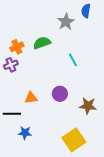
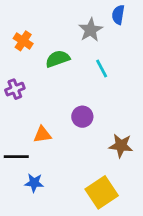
orange cross: (17, 47) -> (23, 41), moved, turned -32
cyan line: (73, 60) -> (102, 68), moved
purple circle: (60, 94) -> (82, 117), moved

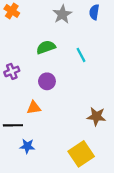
gray star: (91, 30) -> (62, 14), moved
orange cross: (23, 41) -> (12, 11), moved
purple circle: (82, 117) -> (47, 81), moved

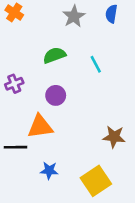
orange triangle: (34, 108) -> (40, 126), size x1.5
blue star: (27, 146) -> (49, 171), moved

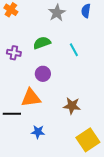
purple cross: (14, 84) -> (14, 53), moved, turned 32
brown star: (114, 137) -> (72, 106), moved
yellow square: (96, 181) -> (88, 140), moved

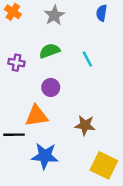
gray star: (57, 13) -> (54, 15), moved
blue star: (38, 132) -> (45, 156), size x1.6
yellow square: (88, 140) -> (104, 165), turned -30

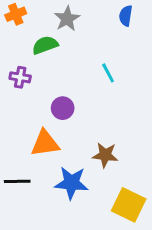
orange cross: (13, 12) -> (16, 14), turned 35
green semicircle: (50, 51) -> (45, 45), moved
black line: (14, 135) -> (17, 181), moved
blue star: (45, 156) -> (71, 183), moved

